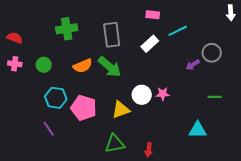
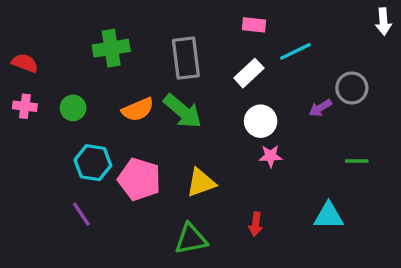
white circle: (142, 95) -> (261, 121), moved
red arrow: (149, 150) -> (256, 224), moved

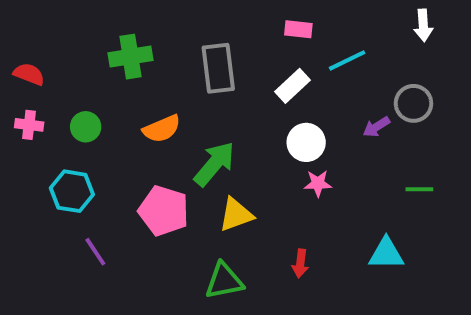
white arrow: (383, 22) -> (423, 25), moved
green arrow: (183, 111) -> (214, 164), moved, turned -90
cyan hexagon: (93, 163) -> (72, 191), moved

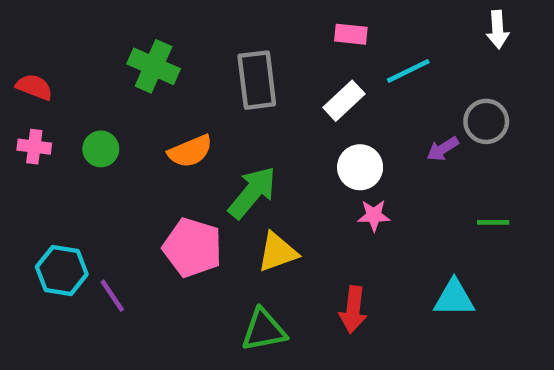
green cross: (130, 57) -> (154, 66), turned 33
cyan hexagon: (72, 191) -> (62, 271), moved
red arrow: (300, 263) -> (353, 310), size x1.4

